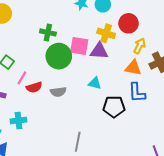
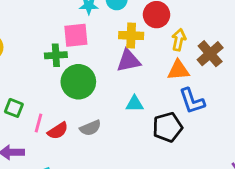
pink square: (79, 46) -> (76, 35), moved

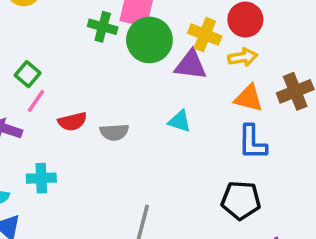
yellow arrow: (179, 40) -> (243, 57), moved, turned 50
green circle: (78, 82) -> (149, 40), moved
pink line: (39, 123) -> (36, 101), moved
black pentagon: (167, 127) -> (241, 200), moved

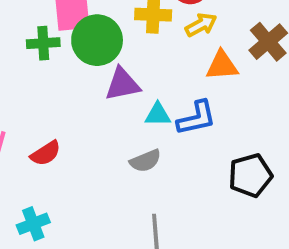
purple triangle: (191, 65) -> (123, 84), moved
gray semicircle: (114, 132) -> (145, 161), moved
blue L-shape: (252, 142) -> (197, 118), moved, turned -84

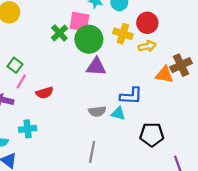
green cross: (43, 43) -> (59, 33), turned 35
orange triangle: (222, 65) -> (164, 75), moved
cyan triangle: (158, 114) -> (118, 113), moved

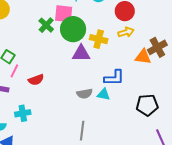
yellow cross: (123, 34) -> (99, 39), moved
black pentagon: (152, 135) -> (147, 105), moved

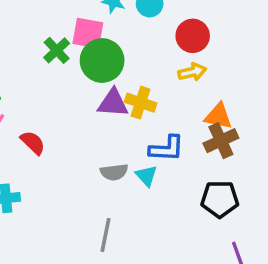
yellow cross: (99, 39) -> (141, 103), moved
brown cross: (157, 47) -> (221, 141), moved
red semicircle: (36, 80) -> (33, 143), turned -119
cyan triangle: (104, 94) -> (146, 176), turned 32

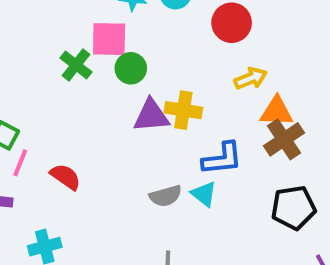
green circle: (102, 60) -> (131, 68), size x0.6
yellow arrow: (192, 72) -> (251, 78), moved

